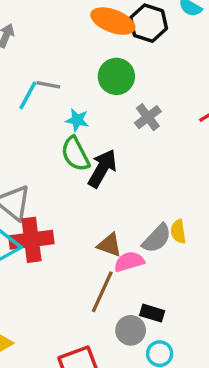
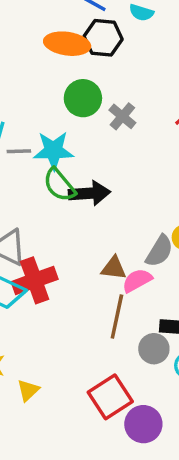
gray line: (48, 85) -> (19, 151), moved
gray cross: (148, 117) -> (122, 116), moved
cyan star: (77, 120) -> (54, 151), size x1.6
black arrow: (102, 168) -> (89, 193), turned 69

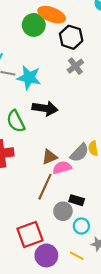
black hexagon: (103, 38) -> (71, 37), moved
green circle: (83, 98) -> (34, 25), moved
green semicircle: (59, 185) -> (16, 121), moved
brown triangle: (114, 268) -> (49, 157), turned -42

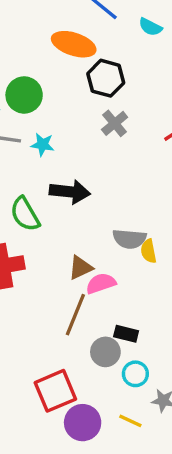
green circle: (34, 25) -> (24, 95), moved
cyan star: (29, 78) -> (43, 145), size x0.6
gray semicircle: (80, 153) -> (129, 239), moved, turned 54

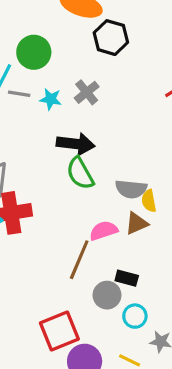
gray cross: (115, 123) -> (87, 92), moved
green semicircle: (25, 214) -> (80, 173), moved
brown triangle: (80, 268) -> (137, 223), moved

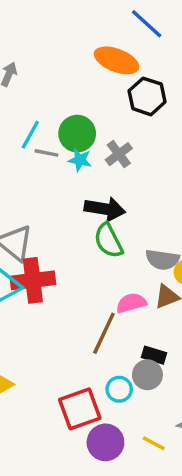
green circle: (34, 52) -> (77, 134), moved
gray circle: (107, 295) -> (147, 375), moved
cyan circle: (135, 316) -> (119, 389), moved

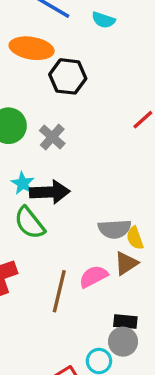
cyan star: (80, 160) -> (23, 183), moved, turned 30
green semicircle: (108, 241) -> (30, 223), moved
brown line: (104, 333) -> (59, 291), moved

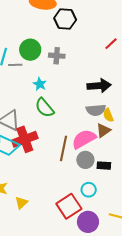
gray cross: (52, 137) -> (57, 56), turned -35
black arrow: (50, 192) -> (99, 86), moved
pink semicircle: (93, 276) -> (84, 139), size x1.4
gray circle: (123, 342) -> (85, 160), moved

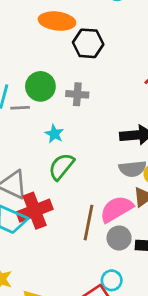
green semicircle: (45, 108) -> (61, 167), turned 80
cyan circle: (89, 190) -> (112, 280), moved

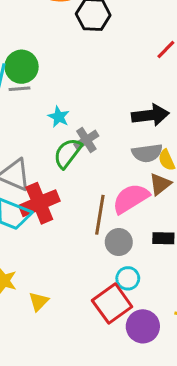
green circle: (40, 86) -> (22, 67), moved
gray cross: (77, 94) -> (86, 140), moved, turned -35
gray circle: (119, 238) -> (119, 242), moved

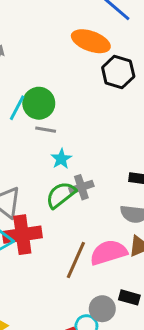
gray line: (19, 89) -> (46, 130), moved
gray circle: (119, 242) -> (102, 309), moved

